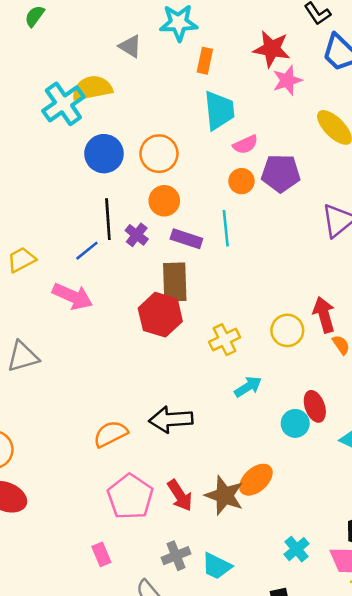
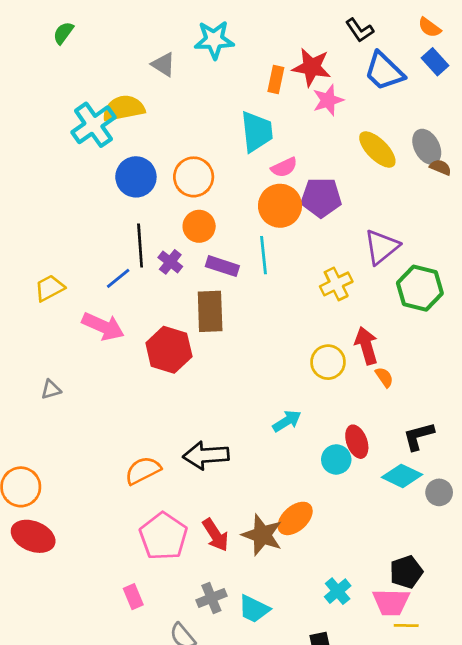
orange rectangle: (205, 61) -> (276, 80), moved
orange circle: (241, 181) -> (280, 206), size x1.6
red hexagon: (160, 315) -> (169, 350), moved
yellow cross: (224, 340) -> (336, 284), moved
gray triangle: (23, 357) -> (51, 390), size x0.6

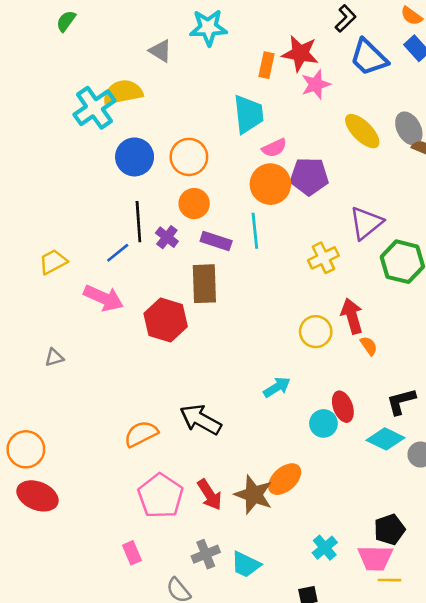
black L-shape: (360, 30) -> (345, 18), turned -100
black arrow: (206, 455) -> (201, 420), turned 33

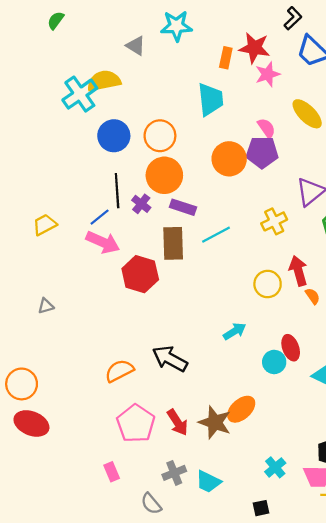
pink semicircle: (274, 148) -> (266, 128), moved, turned -100
orange circle: (194, 204) -> (164, 175), size x1.4
cyan line: (255, 231) -> (216, 235), moved, turned 68
pink arrow: (104, 298) -> (103, 242), moved

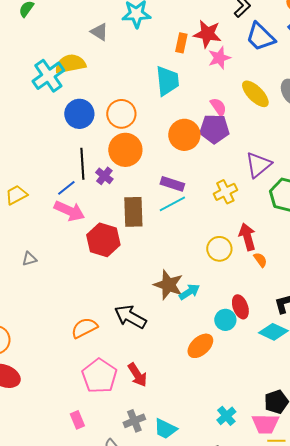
purple rectangle: (183, 207) -> (172, 184), moved
gray triangle: (46, 306) -> (29, 259), moved
orange ellipse: (241, 409) -> (200, 346), moved
brown star: (215, 422) -> (168, 285), moved

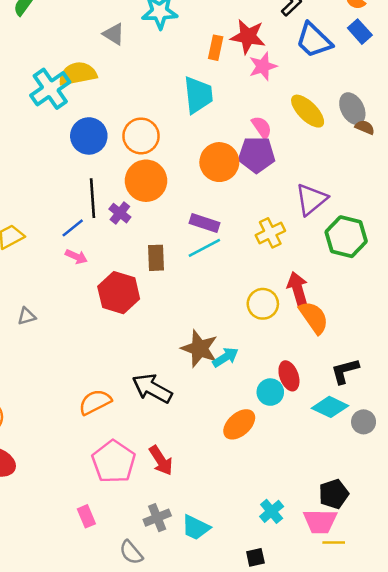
pink arrow: (69, 211) -> (76, 257), size x0.6
brown rectangle: (133, 212) -> (156, 258), size x0.7
orange semicircle: (260, 260) -> (314, 317), size x1.8

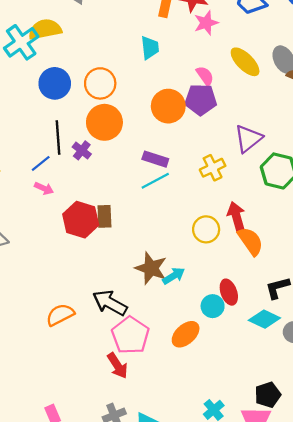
cyan trapezoid: (198, 95) -> (150, 48), size x0.7
brown rectangle: (156, 258) -> (104, 216), moved
pink pentagon: (114, 462) -> (130, 335), moved

